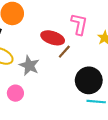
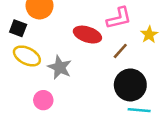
pink L-shape: (79, 24) -> (119, 18), turned 65
brown line: (64, 52) -> (120, 51), moved

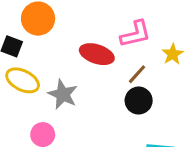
black circle: (130, 85) -> (139, 101), moved, size x0.7

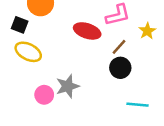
gray star: (63, 94) -> (68, 86), moved, turned 30

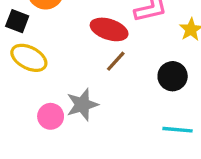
brown line: (119, 47) -> (116, 61), moved
black circle: (120, 68) -> (173, 76), moved

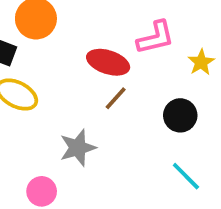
pink circle: (51, 116) -> (42, 191), moved
cyan line: (178, 130) -> (186, 176), turned 40

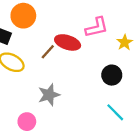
brown line: (116, 98) -> (48, 52), moved

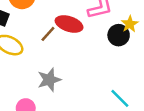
black circle: (112, 75) -> (119, 35), moved

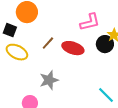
red ellipse: (69, 24) -> (73, 48), moved

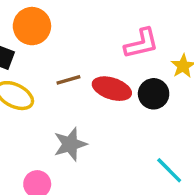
brown line: (48, 43) -> (68, 80), turned 32
black circle: (105, 44) -> (154, 94), moved

